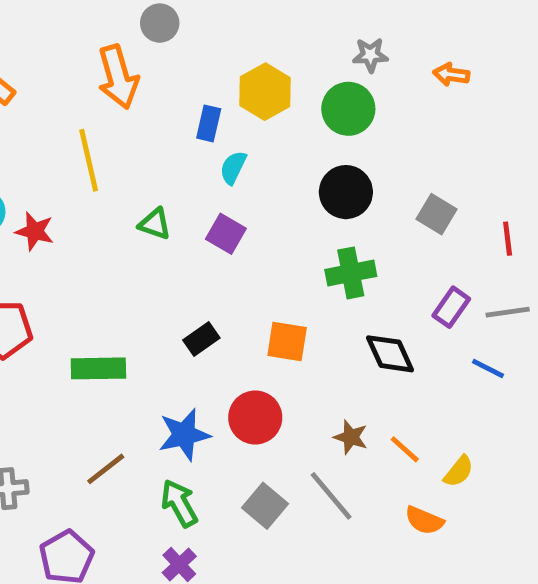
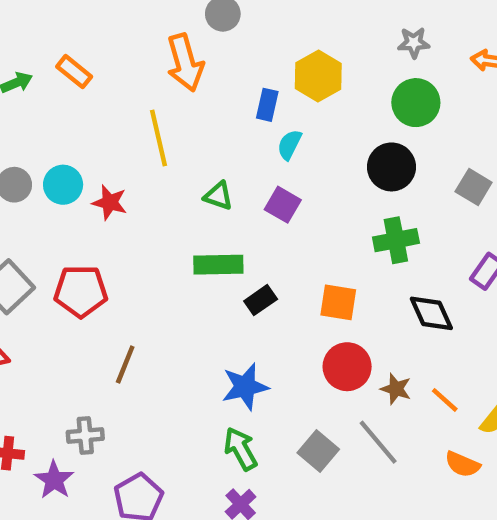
green circle: (348, 109) -> (416, 103), moved
green rectangle: (98, 368) -> (218, 265), moved
red circle: (255, 417) -> (347, 367), moved
brown line: (106, 469) -> (125, 364), moved, turned -30

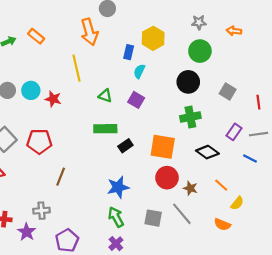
orange square: (338, 302) -> (163, 147), size x1.4
black diamond: (431, 313) -> (207, 152), turned -30
orange line: (445, 400) -> (221, 185), moved
gray square: (318, 451) -> (153, 218), turned -30

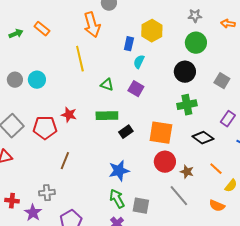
red star: (53, 99) -> (69, 115), moved
gray square: (153, 218) -> (141, 206), moved

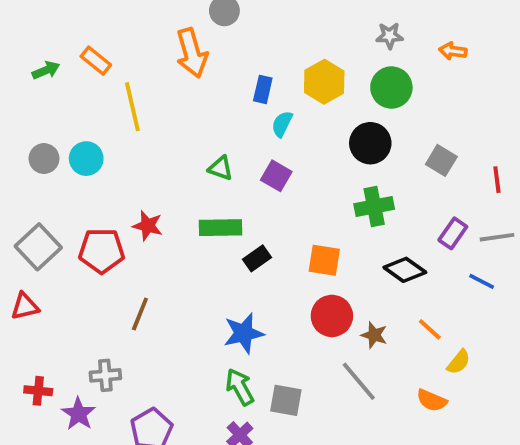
yellow hexagon: (152, 31) -> (324, 82), moved
yellow line: (80, 59) -> (132, 107), moved
orange square: (161, 133) -> (324, 260), size x0.7

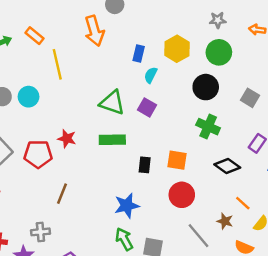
green triangle: (221, 168) -> (112, 103), size x1.6
green cross: (374, 207) -> (208, 127), turned 35
black rectangle: (257, 258) -> (145, 165), moved, turned -49
brown star: (374, 335) -> (225, 221), moved

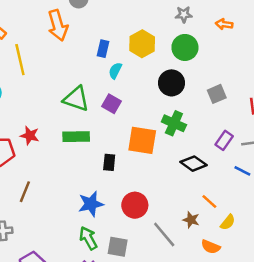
gray square: (250, 98) -> (217, 94), turned 36
orange square: (177, 160) -> (142, 140), moved, size x1.4
red circle: (182, 195) -> (135, 205), moved

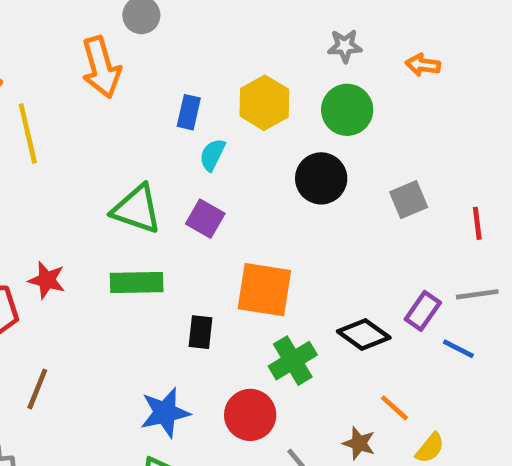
green cross: (174, 123) -> (293, 361), moved, turned 35
purple rectangle: (224, 140) -> (423, 311), moved

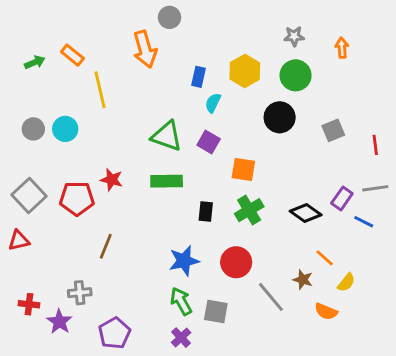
orange arrow: (423, 65) -> (342, 48), turned 78
orange square: (264, 290) -> (243, 169), moved, size x0.7
green cross: (293, 361) -> (249, 210), moved

